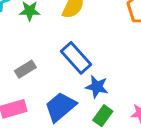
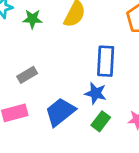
blue rectangle: (76, 58) -> (106, 61), moved, turned 44

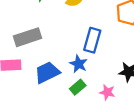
gray rectangle: (27, 75) -> (27, 37), size x1.6

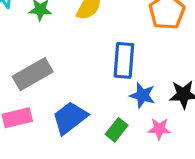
blue star: (79, 64) -> (142, 95), moved

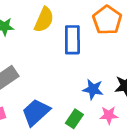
blue rectangle: (124, 60) -> (72, 40), moved

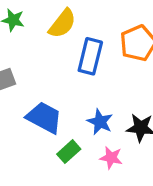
blue trapezoid: (36, 112) -> (44, 118), moved, turned 56

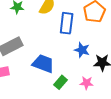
blue star: (100, 122) -> (82, 50), moved

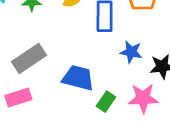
pink star: (87, 83) -> (143, 98), size x1.5

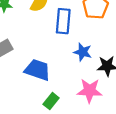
green rectangle: (106, 102) -> (51, 101), moved

